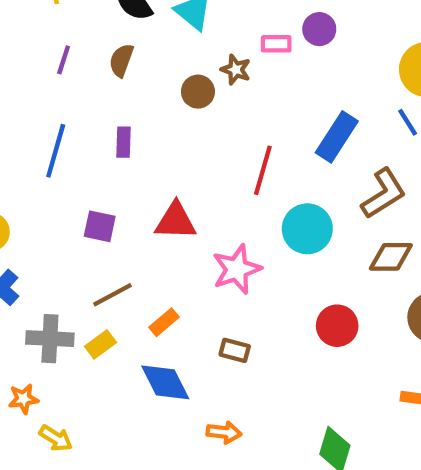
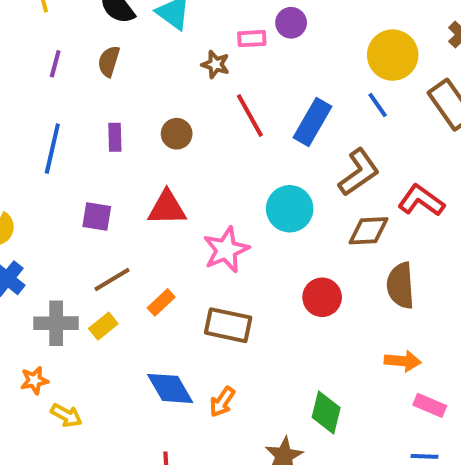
brown circle: (198, 92) -> (177, 134), moved
red line: (263, 170) -> (250, 116), moved, turned -42
brown rectangle: (235, 350) -> (228, 325), size x1.6
blue diamond: (165, 382) -> (170, 388), moved
orange arrow: (224, 432) -> (222, 402), turned 120

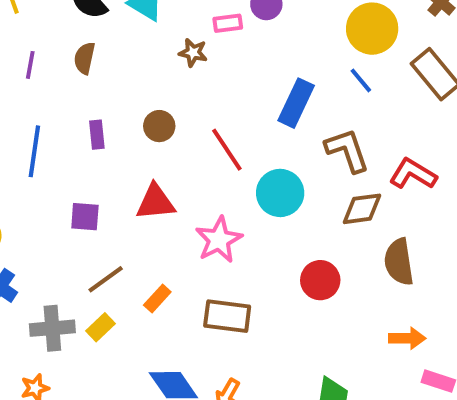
red line: (250, 116) -> (227, 150), moved
brown L-shape: (359, 172) -> (347, 150), turned -69

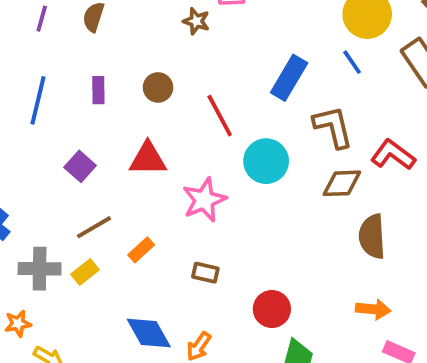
purple square: (85, 217) -> (80, 166), turned 32
red circle: (320, 280) -> (272, 309), moved
brown rectangle: (227, 316) -> (205, 273), size x0.6

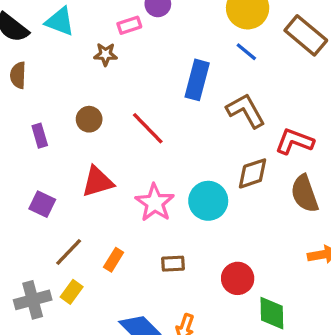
red L-shape: (393, 155) -> (294, 141), moved
cyan circle: (266, 161) -> (208, 201), moved
brown diamond: (342, 183) -> (253, 173), moved

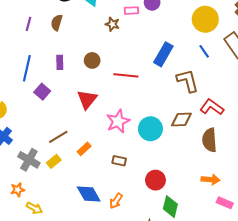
blue line: (246, 52) -> (204, 51), moved
red line: (148, 128) -> (126, 75), turned -55
red triangle: (98, 182) -> (87, 99), turned -50
purple square: (42, 204) -> (42, 92), moved
gray cross: (33, 300) -> (29, 160), turned 30

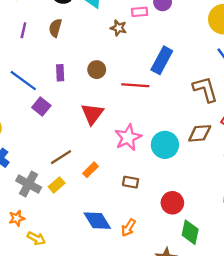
blue rectangle: (163, 54) -> (162, 60), moved
blue line: (27, 68) -> (23, 81), turned -65

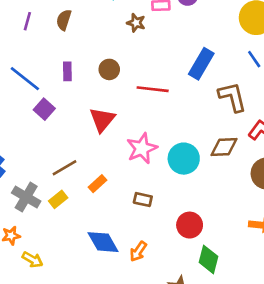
blue rectangle: (162, 60) -> (201, 64), moved

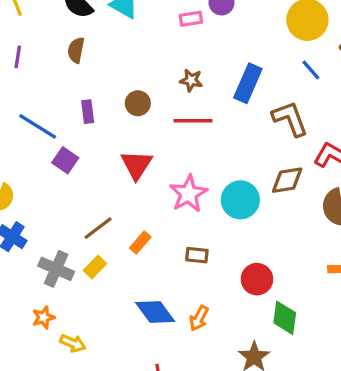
purple line: (27, 21) -> (18, 57), moved
brown star: (136, 23) -> (191, 80), moved

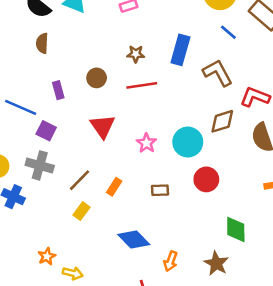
pink star: (188, 194) -> (146, 143), size x0.7
gray cross: (56, 269) -> (40, 165), moved
red circle: (257, 279) -> (206, 179), moved
orange arrow: (199, 318) -> (171, 261), moved

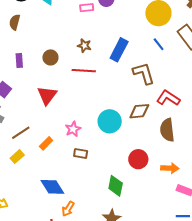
pink star: (146, 143) -> (73, 129), moved
red circle: (206, 179) -> (138, 159), moved
green diamond: (236, 229) -> (116, 186), moved
orange arrow: (171, 261) -> (68, 209), moved

